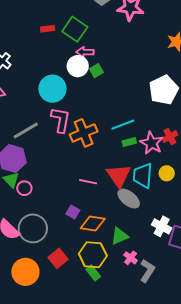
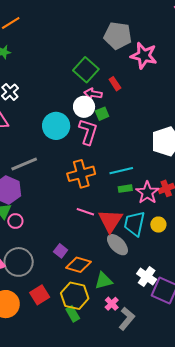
red rectangle: (48, 29) -> (115, 84), moved, turned 56
pink L-shape: (61, 120) -> (88, 132), moved
pink line: (88, 182) -> (85, 212), moved

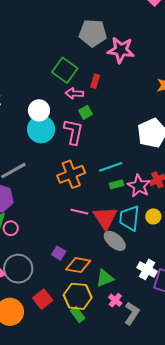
red rectangle: (115, 84) -> (95, 81), turned 56
white circle: (84, 107) -> (39, 110), moved

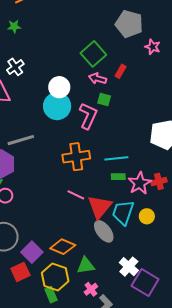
pink star: (121, 50) -> (153, 47), size x0.6
green square: (85, 112) -> (104, 100), turned 32
purple square: (59, 253) -> (32, 252), moved, size x1.5

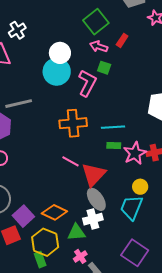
cyan trapezoid: (123, 212) -> (131, 208), moved
white cross: (129, 267) -> (93, 219), moved, turned 30

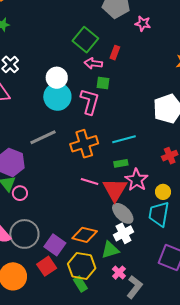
gray line: (19, 104) -> (43, 137), moved
green rectangle: (114, 146) -> (121, 163), moved
pink star: (135, 153) -> (137, 180), moved

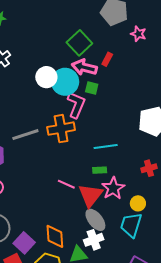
pink arrow: (93, 63) -> (84, 67), size x1.4
cyan circle: (57, 97) -> (65, 82), moved
orange cross: (84, 144) -> (61, 129), moved
orange diamond: (85, 235) -> (55, 236), turned 65

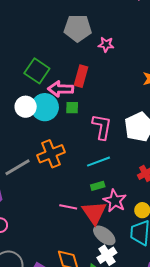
green square: (79, 43) -> (37, 71), moved
red rectangle: (107, 59) -> (81, 76), size x1.5
pink L-shape: (76, 105) -> (102, 127), moved

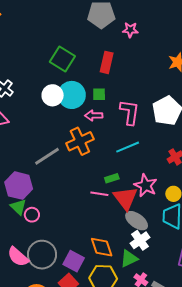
pink arrow: (61, 89) -> (94, 115), moved, size x0.7
green rectangle: (98, 186) -> (112, 178), moved

